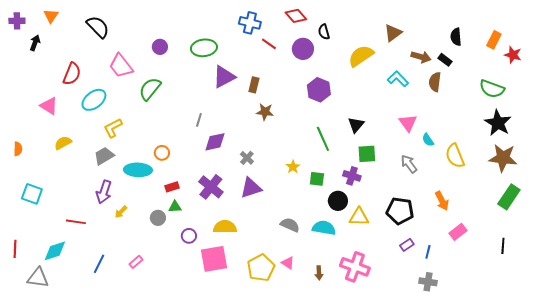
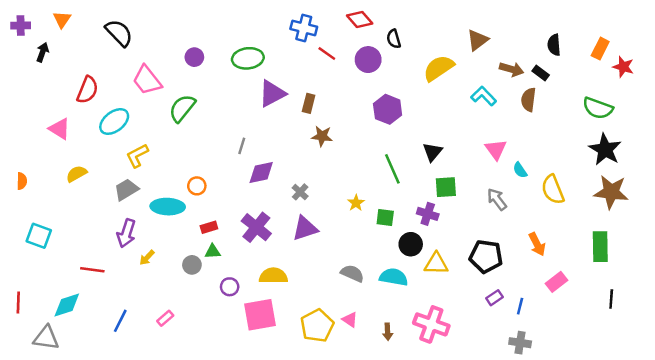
green rectangle: (509, 197) -> (600, 247), moved, turned -35

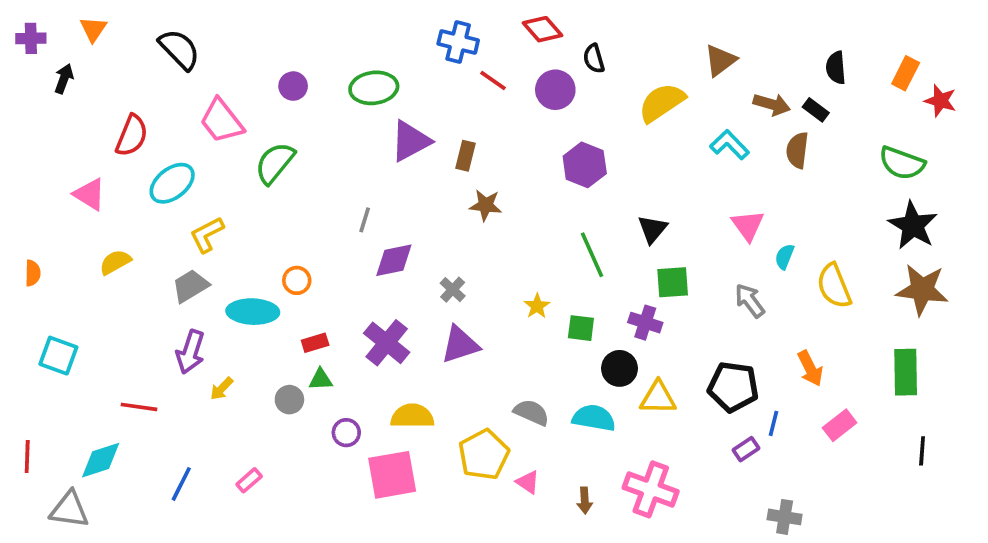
cyan semicircle: (520, 170) -> (785, 257), turned 56
blue line: (520, 306) -> (774, 423), moved
yellow pentagon: (317, 326) -> (484, 455), moved

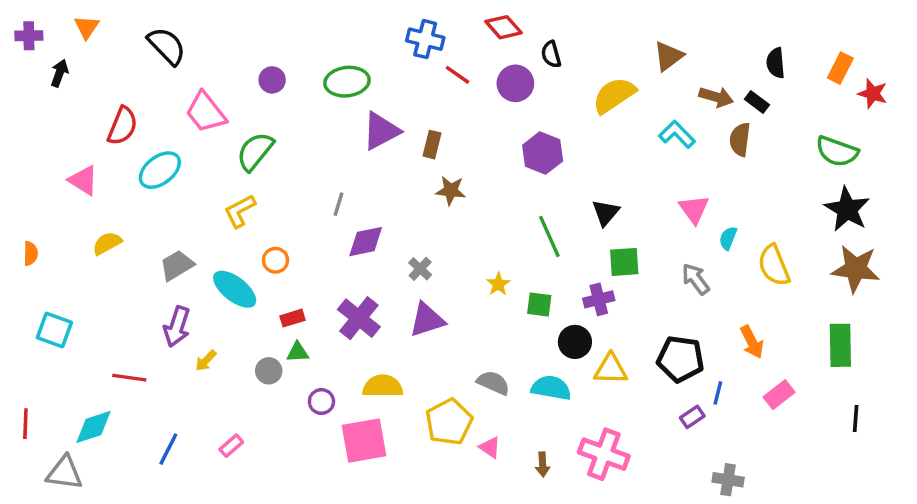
yellow L-shape: (207, 235) -> (240, 211), moved
cyan ellipse: (253, 312) -> (235, 289), turned 36
purple cross: (645, 323) -> (599, 299), turned -32

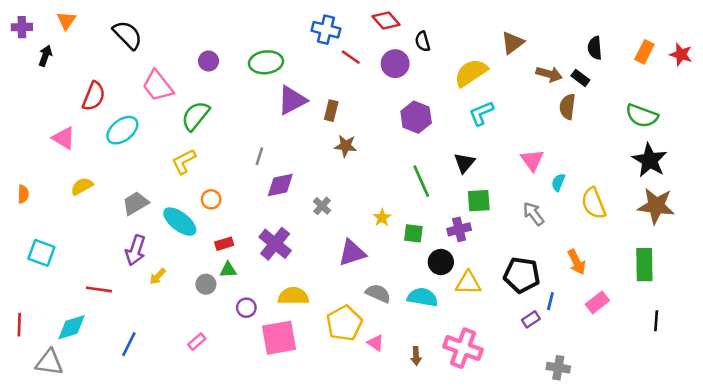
red star: (873, 94) -> (681, 54), moved
cyan L-shape: (677, 134) -> (481, 113), moved, turned -68
purple triangle: (427, 320) -> (352, 253), moved
pink rectangle: (231, 446) -> (197, 342), moved

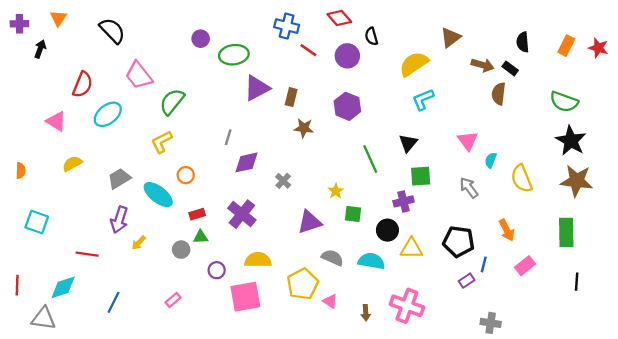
purple circle: (209, 61) -> (201, 39), moved
purple hexagon: (416, 117) -> (347, 106), moved
green square: (413, 233) -> (353, 214), moved

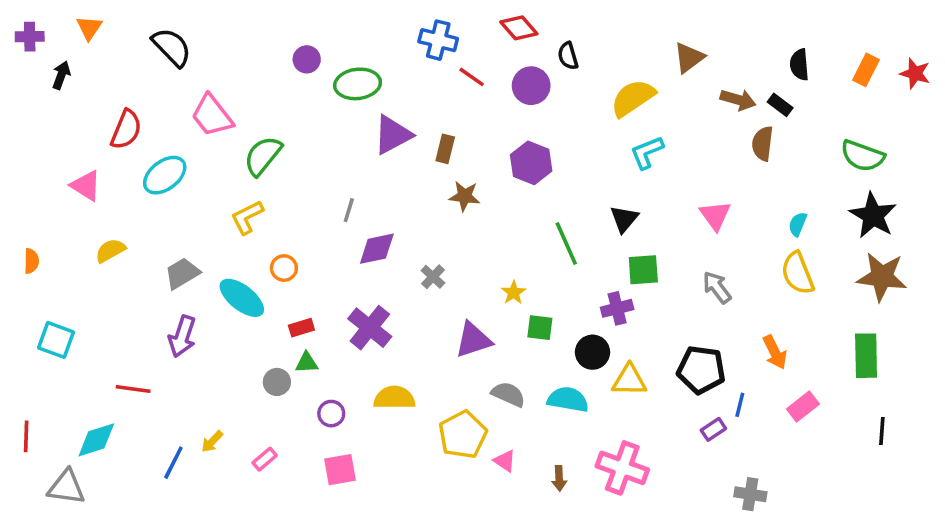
cyan semicircle: (491, 160) -> (798, 224), moved
yellow arrow: (139, 243) -> (212, 442), moved
pink square: (245, 297) -> (340, 470), moved, size x0.7

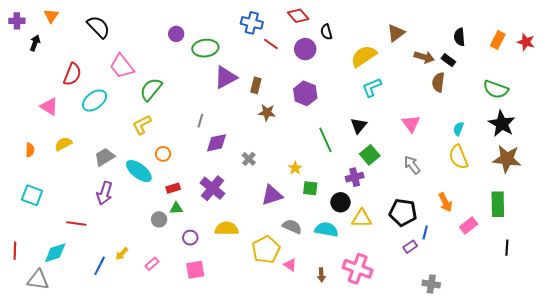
orange semicircle: (31, 261) -> (30, 150), moved
green square: (643, 270) -> (370, 155), turned -36
pink rectangle: (803, 407) -> (469, 225), moved

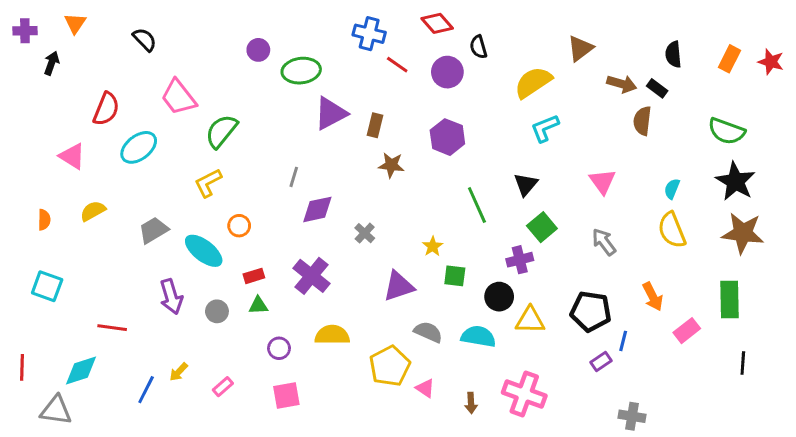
black semicircle: (99, 27) -> (145, 40), size x0.7
purple arrow: (105, 193) -> (171, 297), moved, turned -35
gray circle: (159, 219) -> (217, 311), moved

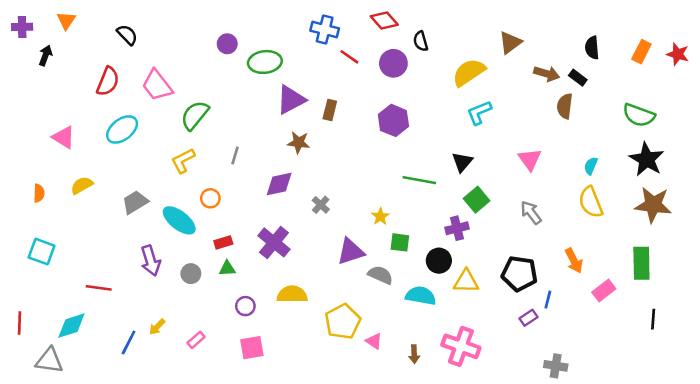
red semicircle: (106, 109) -> (108, 81), moved
brown star: (391, 165) -> (299, 142), moved
gray line: (294, 177) -> (235, 155), moved
green line: (477, 205) -> (419, 180), turned -56
gray semicircle: (428, 332) -> (380, 275), moved

